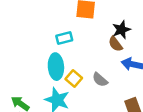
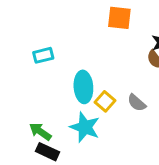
cyan rectangle: (64, 38) -> (43, 55), moved

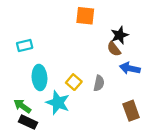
cyan ellipse: (83, 87) -> (39, 77), moved
gray semicircle: (137, 103) -> (99, 83), turned -119

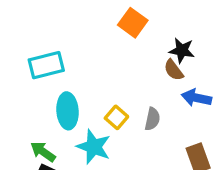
orange square: (85, 16) -> (133, 23), turned 30
black star: (120, 35) -> (182, 50), turned 30
cyan rectangle: (25, 45) -> (46, 65), size x1.5

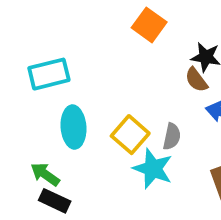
yellow square: (116, 117) -> (130, 135), size x1.4
cyan star: (94, 147) -> (153, 169), moved

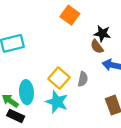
cyan ellipse: (73, 127) -> (26, 92), moved
cyan star: (153, 169) -> (57, 102), moved

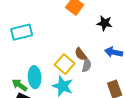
brown semicircle: (97, 47) -> (81, 54), moved

